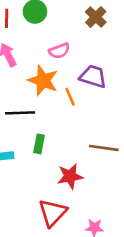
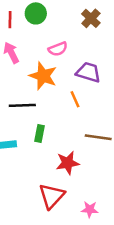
orange line: (70, 97) -> (75, 99), moved

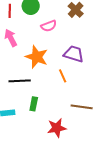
pink semicircle: (58, 49) -> (49, 26), moved

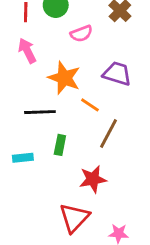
orange line: (63, 76) -> (90, 105), moved, turned -32
brown line: (82, 107) -> (109, 134), moved, turned -70

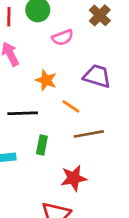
orange star: (64, 78) -> (46, 80), size x0.7
brown line: (109, 134) -> (89, 134), turned 52

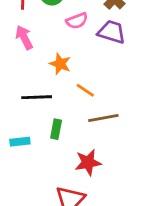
purple trapezoid: (97, 76) -> (112, 32), moved

